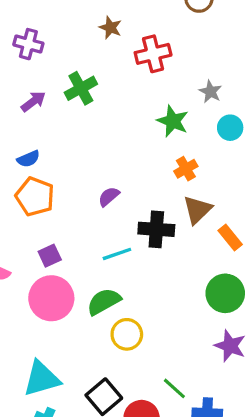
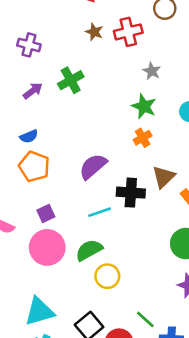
red cross: (153, 54) -> (128, 32), moved
gray star: (210, 92) -> (152, 71), moved
orange cross: (186, 169) -> (143, 138), moved
purple semicircle: (109, 197) -> (93, 166), size x1.6

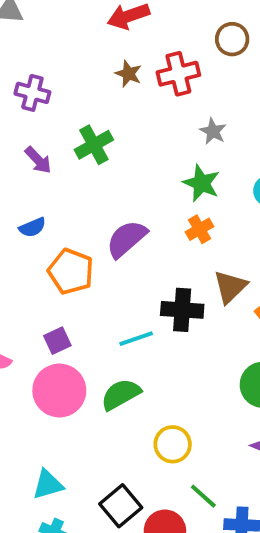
purple arrow: (33, 91) -> (38, 160), turned 84
orange pentagon: (34, 166) -> (71, 271), moved
purple semicircle: (93, 166) -> (127, 239), moved
yellow circle: (107, 276) -> (173, 444), moved
cyan triangle: (39, 311) -> (48, 485), size x0.7

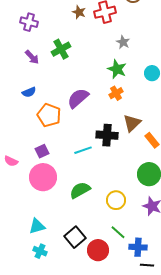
green semicircle: (121, 394) -> (80, 190), moved
yellow circle: (173, 444) -> (116, 200), moved

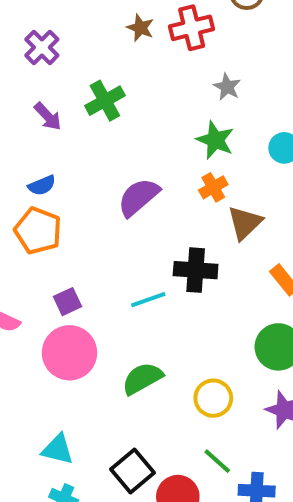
purple cross: (29, 22) -> (42, 47), turned 30
orange pentagon: (49, 115) -> (38, 231), moved
brown triangle: (132, 123) -> (245, 223), moved
cyan triangle: (37, 226) -> (58, 449), turned 30

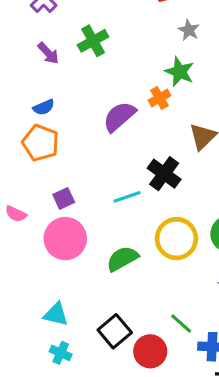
orange cross: (213, 187) -> (159, 98), moved
black cross: (196, 270) -> (164, 174), turned 32
yellow circle: (213, 398) -> (176, 239), moved, size x1.4

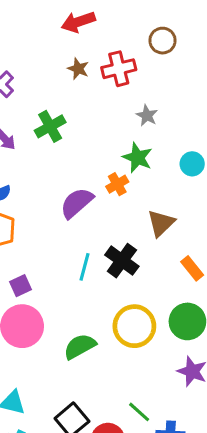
cyan line: (127, 197) -> (84, 267), moved, turned -56

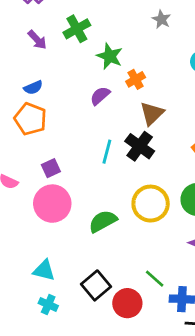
green star: (138, 158) -> (110, 56), moved
purple semicircle: (77, 203) -> (100, 96), size x0.7
brown triangle: (161, 223) -> (152, 113), moved

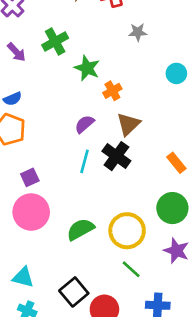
gray star: (161, 19) -> (138, 32), turned -30
purple semicircle: (100, 96) -> (84, 124), moved
yellow circle: (151, 204) -> (127, 231), moved
green line: (155, 279) -> (131, 269), moved

